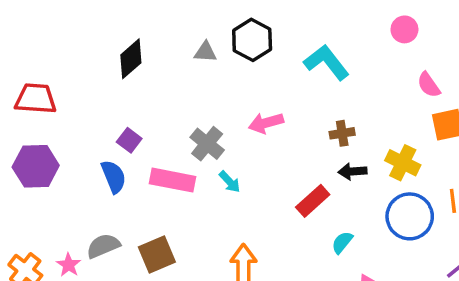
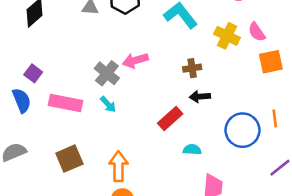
gray cross: (207, 144) -> (107, 73), moved
yellow cross: (403, 163) -> (227, 36), moved
cyan semicircle: (342, 242) -> (192, 150), turned 54
brown square: (157, 255) -> (69, 159), moved

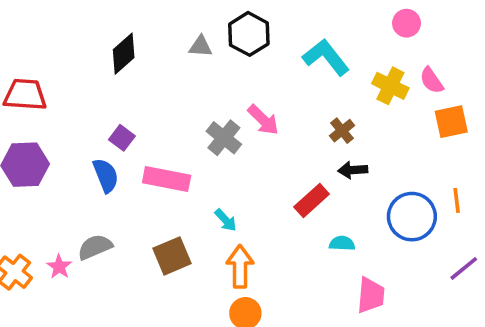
pink arrow: (135, 60) -> (263, 120), turned -120
brown cross: (192, 68) -> (342, 131), turned -30
cyan arrow: (108, 104) -> (226, 220), moved

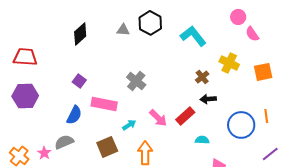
pink semicircle: (432, 80) -> (252, 34), moved
yellow cross: (390, 86) -> (229, 63), moved
pink arrow: (263, 120) -> (158, 118), moved
blue semicircle: (106, 175) -> (74, 115), moved, turned 48
cyan arrow: (226, 220) -> (129, 125), moved, turned -80

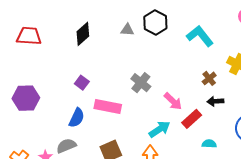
red trapezoid: (25, 57) -> (29, 36), moved
pink arrow: (158, 118) -> (173, 101), moved
cyan arrow: (129, 125) -> (159, 129), moved, size x1.5

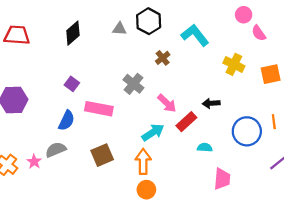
brown cross: (209, 78) -> (163, 58), moved

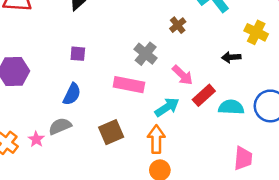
purple square: (72, 84) -> (78, 54), turned -32
black arrow: (211, 103) -> (231, 57), moved
pink rectangle: (99, 109) -> (129, 85), moved
cyan semicircle: (205, 148) -> (231, 107), moved, size x1.5

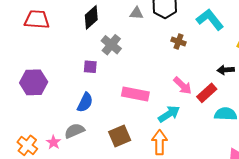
brown cross: (178, 25) -> (178, 42), turned -32
gray cross: (146, 54) -> (111, 45), moved
red rectangle: (204, 95) -> (207, 93), moved

